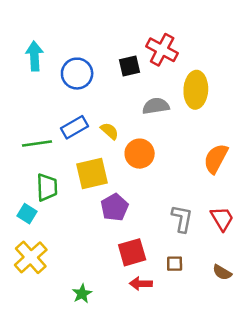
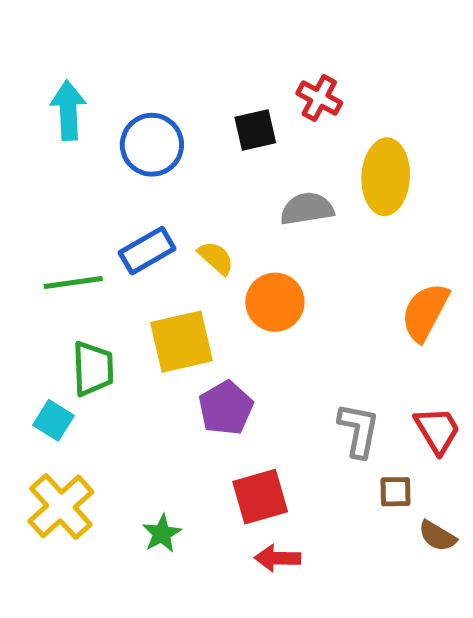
red cross: (162, 50) -> (319, 98), size x0.7
brown square: (175, 264) -> (396, 492), moved
green star: (82, 294) -> (162, 534), moved

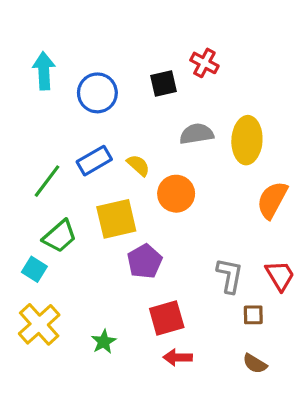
yellow ellipse: (386, 177) -> (247, 140), moved
green line: (73, 283) -> (47, 181), turned -45
green trapezoid: (93, 369) -> (60, 236), turned 51
brown semicircle: (437, 536) -> (255, 364), moved

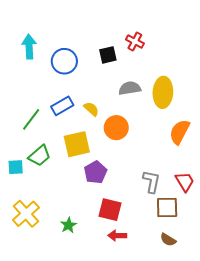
cyan square: (34, 269) -> (16, 167), moved, turned -35
brown square: (253, 315) -> (167, 208), size x1.6
red square: (167, 318) -> (110, 210), turned 30

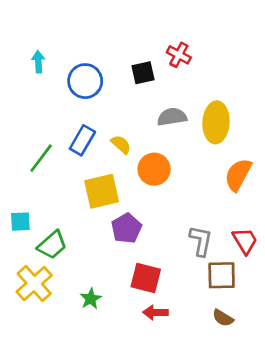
cyan arrow: (29, 47) -> (38, 62), size x0.7
blue rectangle: (62, 106) -> (82, 140), turned -30
green trapezoid: (39, 156) -> (52, 245), moved

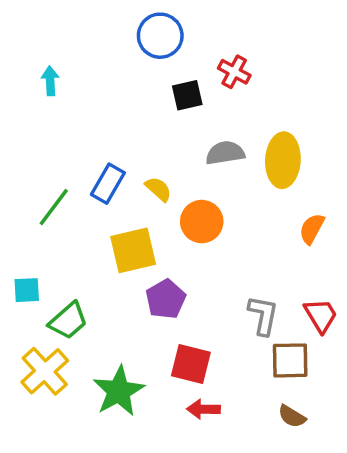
blue circle: (85, 81) -> (160, 36), moved
orange semicircle: (238, 175) -> (312, 229), size x0.7
green star: (91, 299) -> (119, 391), size x1.8

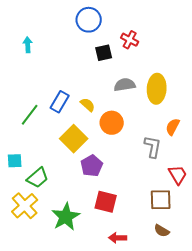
yellow square: (133, 250) -> (74, 139), turned -32
gray L-shape: (263, 315) -> (153, 147), moved
red arrow: (204, 409) -> (118, 238), moved

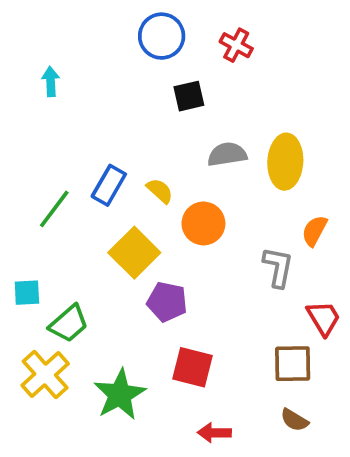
red cross: (130, 40) -> (236, 45), moved
purple pentagon: (92, 166) -> (167, 302), turned -30

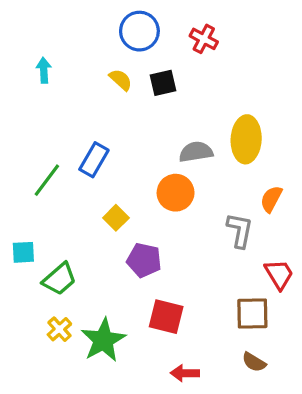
gray semicircle: (227, 154) -> (196, 152), moved
yellow semicircle: (160, 191) -> (121, 80), moved
yellow square: (134, 253) -> (116, 218), size x0.6
yellow cross: (45, 375) -> (59, 329), moved, size x0.6

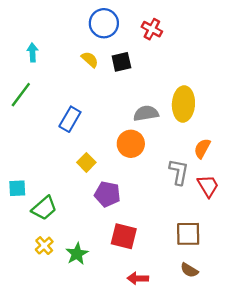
green line: (47, 180) -> (21, 95), moved
red trapezoid: (279, 274) -> (208, 186), moved
green star: (103, 340) -> (77, 254), size x0.7

